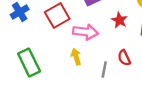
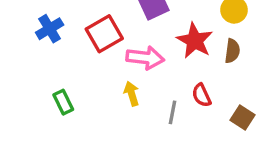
red star: (119, 20) -> (195, 41), size x1.5
green rectangle: (29, 62) -> (63, 102), size x0.6

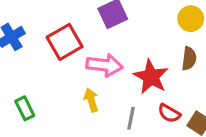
red star: (195, 41) -> (151, 77), moved
red semicircle: (202, 95) -> (169, 113), moved, turned -35

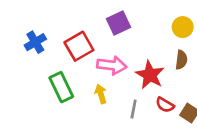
green rectangle: (25, 108) -> (61, 87), moved, size x1.5

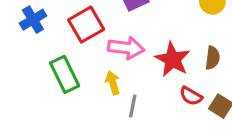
brown semicircle: (181, 60) -> (212, 58), moved
gray line: (134, 109) -> (133, 106), moved

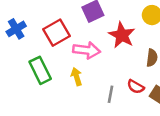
red star: (173, 59) -> (122, 35), moved
gray line: (133, 106) -> (110, 94), moved

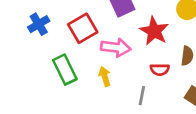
red semicircle: (136, 87) -> (160, 70), moved, turned -30

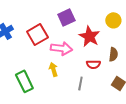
green rectangle: (65, 70) -> (24, 81), moved

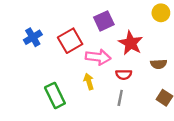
yellow circle: (113, 20) -> (161, 13), moved
brown semicircle: (113, 54) -> (159, 64), turned 80
red semicircle: (93, 64) -> (124, 75), moved

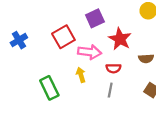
blue cross: (33, 37) -> (19, 40), moved

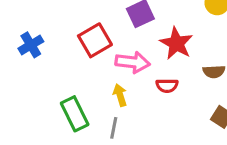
gray line: (110, 90) -> (114, 128), moved

